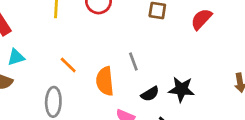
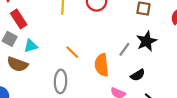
gray line: (133, 62) -> (124, 49), turned 56
black star: (181, 89) -> (147, 41), moved, turned -30

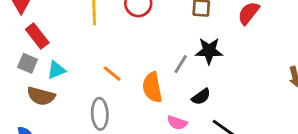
black star: (147, 41) -> (209, 51), turned 30

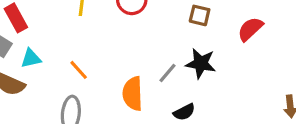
orange line: (112, 74) -> (79, 70), moved

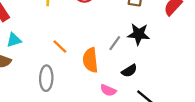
orange line: (79, 70) -> (60, 47), moved

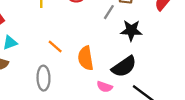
gray line: (115, 43) -> (109, 12), moved
black semicircle: (129, 71) -> (124, 67), size x1.6

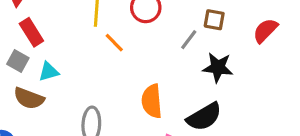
orange line: (55, 46) -> (114, 43), moved

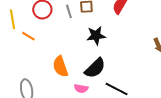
gray line: (189, 40) -> (69, 11), moved, turned -40

